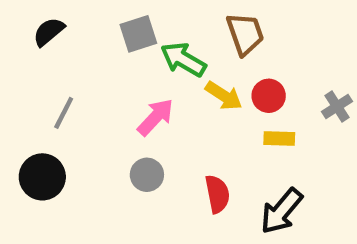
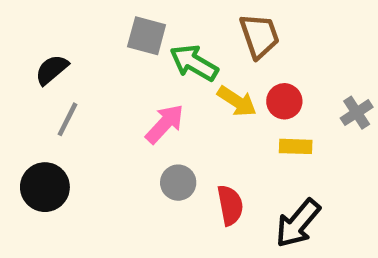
black semicircle: (49, 32) -> (52, 70), moved
gray square: (138, 34) -> (147, 36), turned 33
gray circle: (147, 175) -> (178, 183), moved

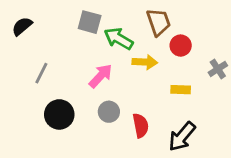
black semicircle: (52, 70) -> (22, 26), moved
yellow arrow: (237, 101) -> (145, 62), turned -30
red circle: (284, 101) -> (181, 46), moved
black circle: (45, 187) -> (59, 114), moved

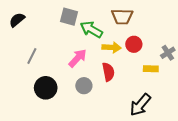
brown trapezoid: (159, 22) -> (122, 17), turned 110
red circle: (181, 46) -> (134, 44), moved
yellow rectangle: (181, 90) -> (151, 69), moved
red semicircle: (141, 126) -> (108, 72), moved

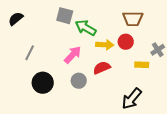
brown trapezoid: (122, 17) -> (133, 19), moved
red semicircle: (108, 72) -> (102, 68), turned -102

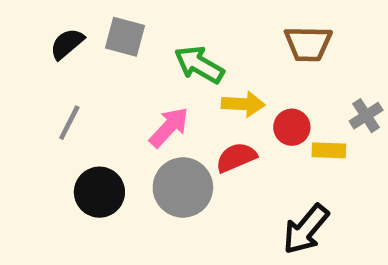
gray square: (65, 16) -> (125, 37), moved
black semicircle: (16, 19) -> (67, 44), moved
red circle: (126, 42) -> (292, 127), moved
gray circle: (79, 81) -> (183, 187), size x1.6

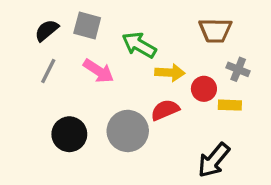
gray cross: (366, 116) -> (238, 69), moved, turned -35
gray line: (69, 123) -> (48, 71), moved
pink arrow: (169, 127) -> (99, 71), moved, turned 80

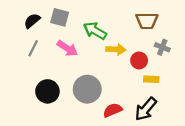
yellow rectangle: (230, 105) -> (151, 79), moved
red semicircle: (165, 110) -> (113, 110), moved

